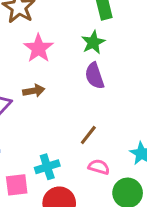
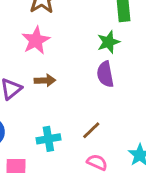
pink star: (38, 48) -> (36, 40), moved
cyan cross: (47, 167) -> (48, 139), moved

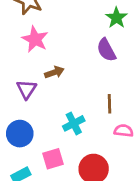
green star: (108, 42) -> (116, 18), moved
brown line: (91, 130) -> (109, 104), turned -30

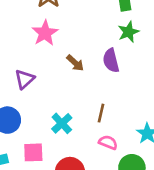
brown arrow: (54, 72) -> (75, 63), moved, turned 48
cyan cross: (74, 123) -> (62, 123), turned -30

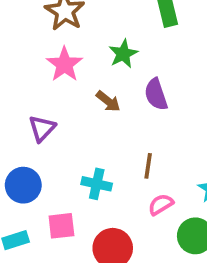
green star: (128, 32) -> (123, 54), moved
cyan cross: (62, 123) -> (97, 184), turned -30
pink semicircle: (108, 142) -> (161, 204), turned -48

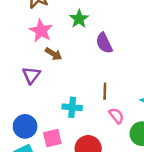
brown arrow: (108, 101) -> (54, 54), moved
blue circle: (23, 185) -> (25, 126), moved
pink semicircle: (161, 204) -> (116, 116), turned 91

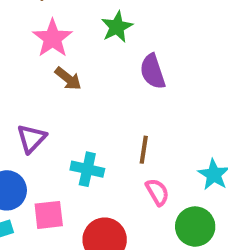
purple triangle: (31, 75) -> (31, 138), moved

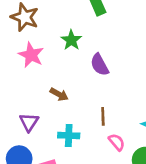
brown arrow: (68, 79) -> (59, 94), moved

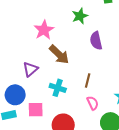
pink star: (31, 55) -> (44, 30), moved
brown arrow: (59, 94) -> (59, 55), size x1.5

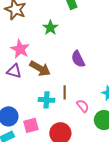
purple semicircle: (96, 41) -> (78, 59), moved
purple triangle: (30, 69) -> (14, 71), moved, turned -49
brown line: (88, 81) -> (65, 92), moved

